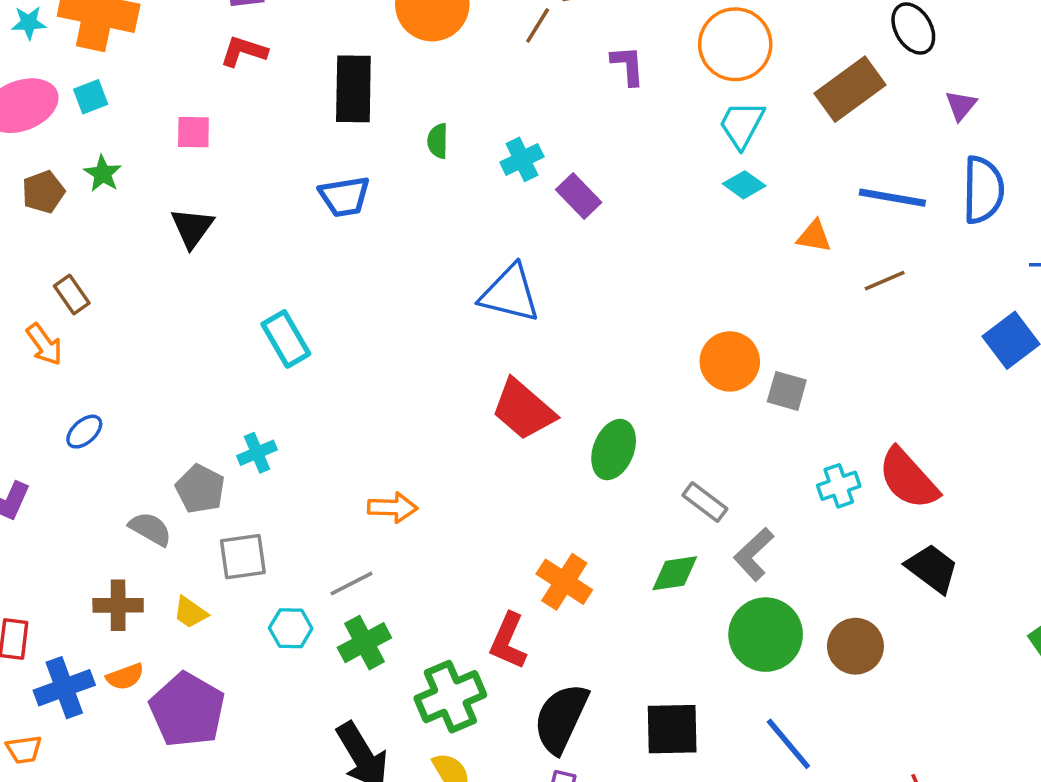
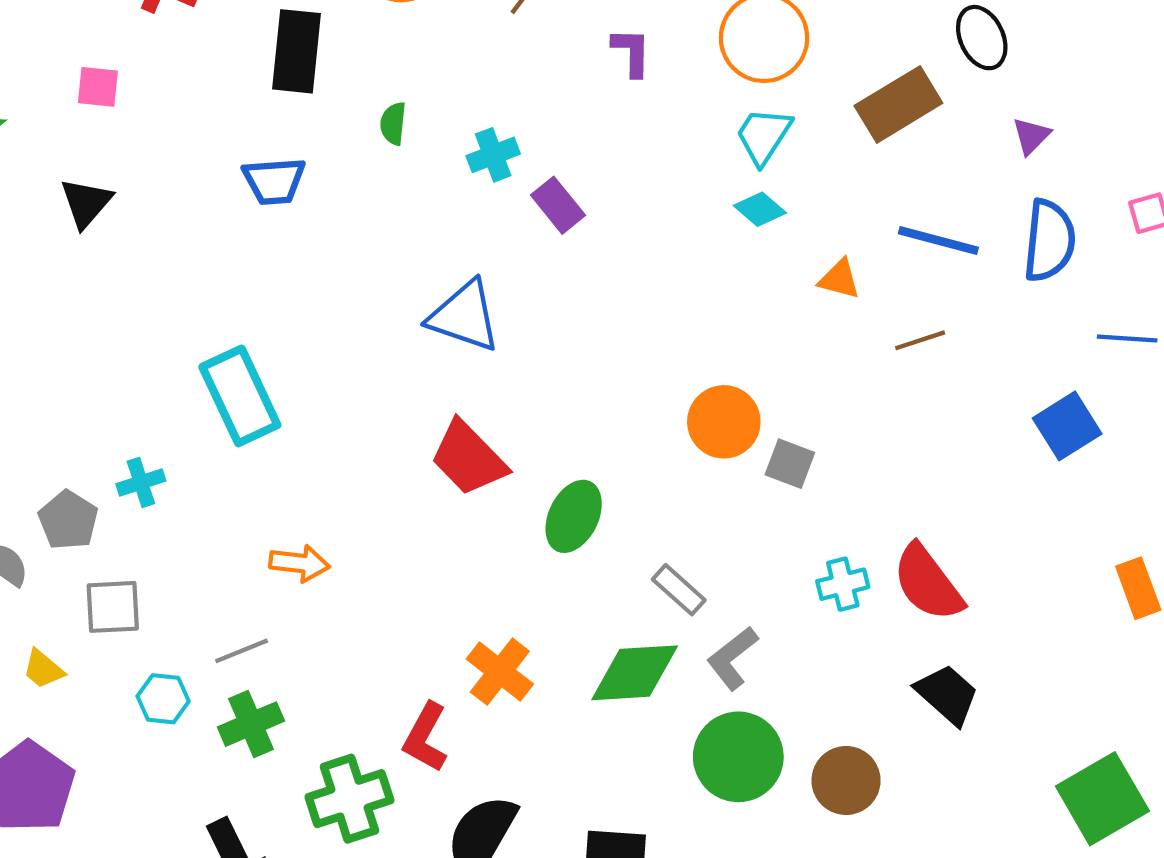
cyan rectangle: (286, 339) -> (240, 396), moved, size x1.4
green diamond: (675, 573) -> (635, 673), size x1.5

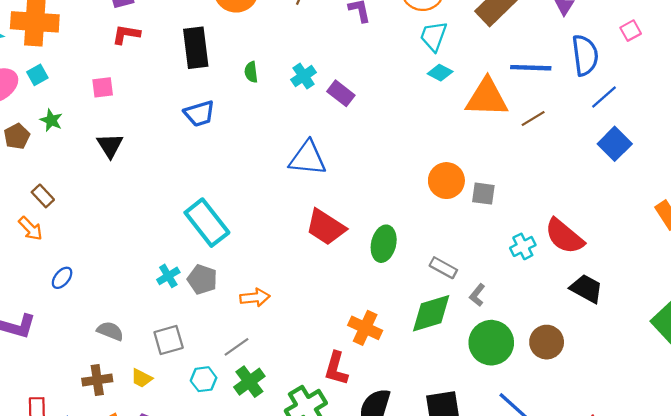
orange triangle: (839, 279) -> (487, 98), size x2.0
blue line: (1127, 339) -> (604, 97), moved, turned -32
gray pentagon: (68, 520) -> (202, 279), moved
gray L-shape: (732, 658) -> (477, 295), size x0.7

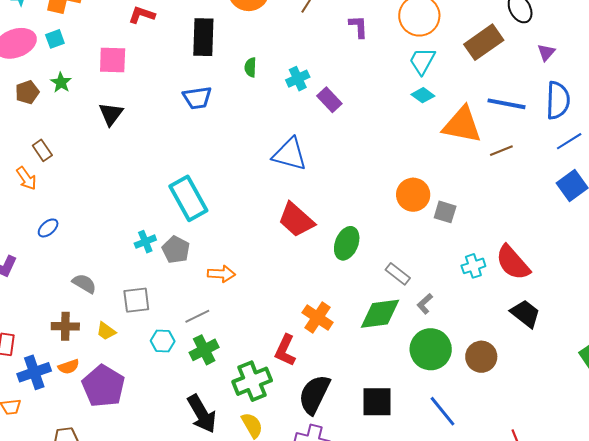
pink square: (103, 87) -> (113, 60), size x1.4

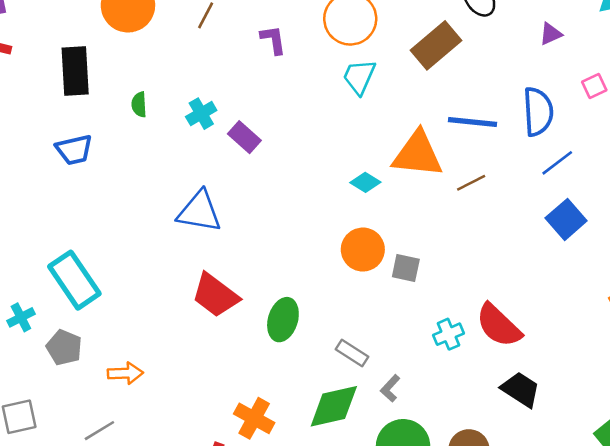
purple triangle: (546, 52) -> (551, 34), moved, turned 30
cyan diamond: (423, 95) -> (365, 182), moved
cyan cross: (145, 242) -> (21, 317), moved

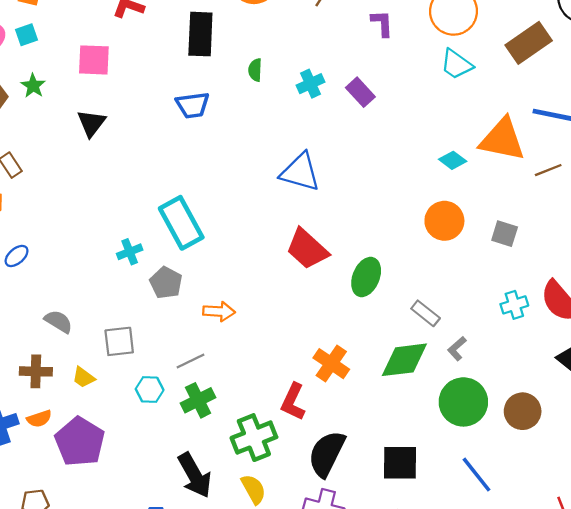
cyan trapezoid: (359, 77) -> (456, 64), turned -84
purple rectangle: (244, 137) -> (360, 92), moved
gray square: (406, 268) -> (505, 234), moved

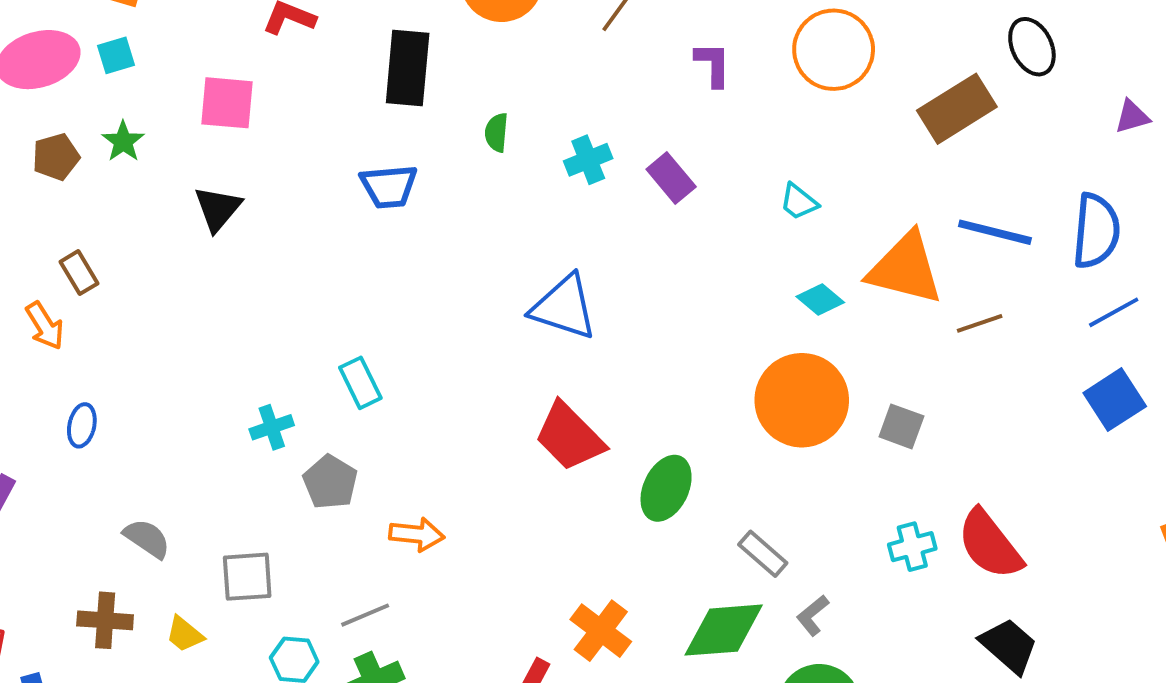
cyan trapezoid: (456, 64) -> (799, 202), moved, size x0.7
orange circle: (444, 221) -> (802, 400), size x1.4
cyan rectangle: (181, 223) -> (360, 383), size x0.6
blue ellipse: (17, 256) -> (82, 425), turned -40

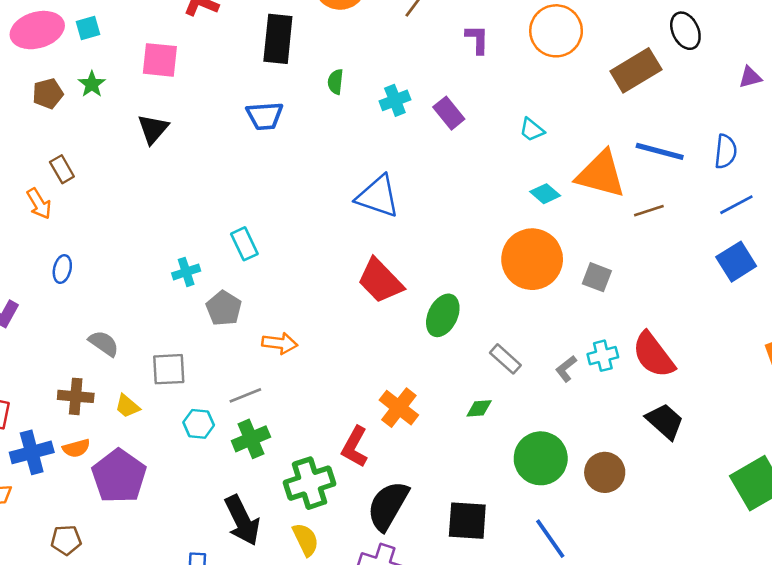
blue semicircle: (1096, 231) -> (726, 151), size x0.7
gray L-shape: (813, 615) -> (566, 369), moved
green diamond: (724, 630) -> (479, 408), size x0.5

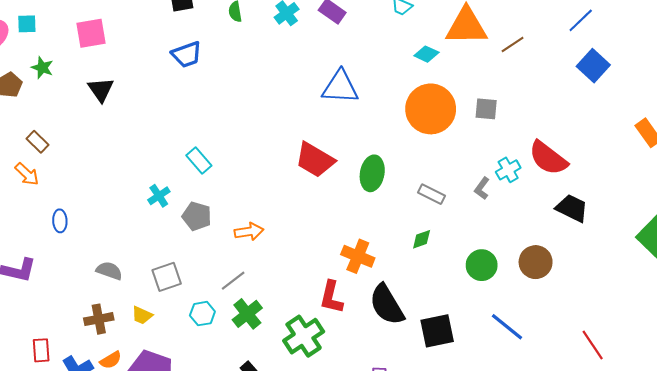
cyan square: (88, 28) -> (27, 24), turned 30
blue triangle: (378, 196) -> (340, 87), moved
green circle: (541, 458) -> (482, 265), size x0.7
black semicircle: (388, 506) -> (387, 305), moved, turned -45

